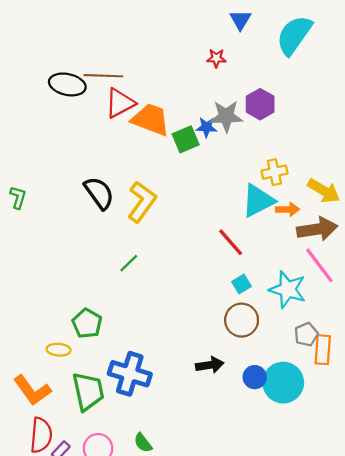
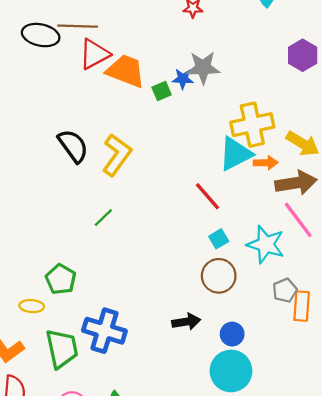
purple hexagon: (260, 104) -> (303, 55), moved
green square: (186, 139) -> (162, 91), size x0.7
yellow cross: (274, 172) -> (252, 125), size x1.6
cyan circle: (283, 383) -> (231, 371), moved

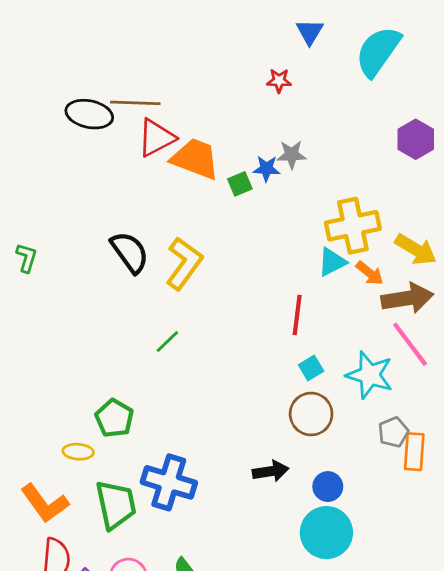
gray star: (203, 68) -> (292, 155), size x0.7
cyan triangle: (235, 154) -> (332, 262), size x0.7
orange arrow: (266, 163) -> (370, 273), turned 40
red line: (207, 196) -> (297, 315), turned 48

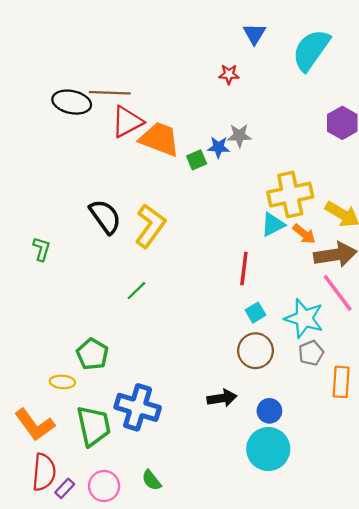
green L-shape: (27, 258) -> (42, 249), moved
gray pentagon: (393, 432) -> (311, 353), moved

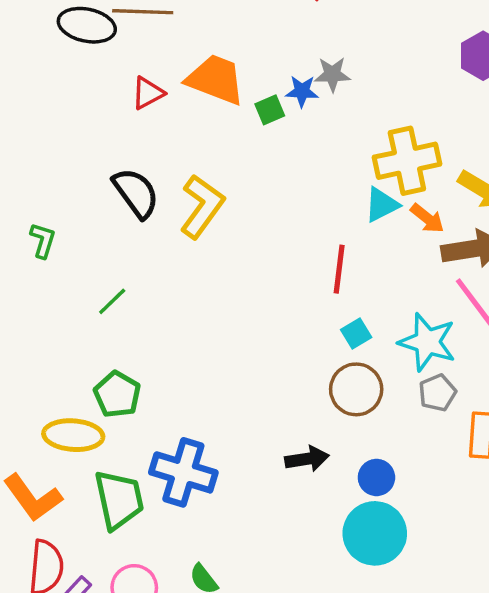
red triangle: (127, 122) -> (148, 93), moved, size x0.7
green line: (136, 291) -> (112, 301), moved
yellow ellipse: (62, 382) -> (73, 435), size x1.6

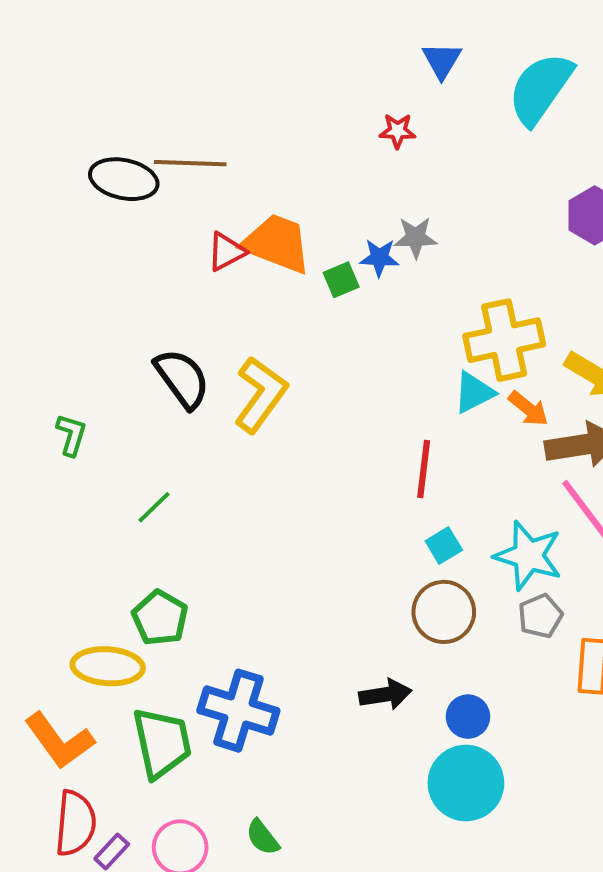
red triangle: (148, 93) -> (226, 252), moved

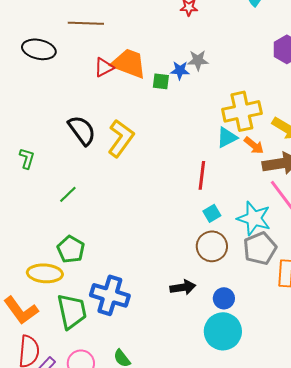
black ellipse: (124, 179) -> (39, 49), moved
green square: (341, 280) -> (161, 81), turned 30
gray pentagon: (540, 616) -> (260, 248), size x1.5

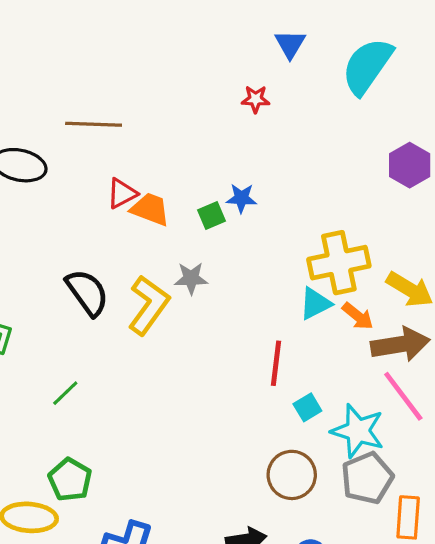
gray star: (198, 60) -> (191, 278), moved
orange trapezoid: (129, 63) -> (150, 209), moved, size x0.7
green square: (161, 81) -> (212, 215), turned -30
cyan square: (212, 213) -> (307, 407), moved

